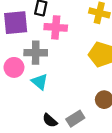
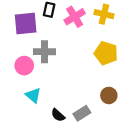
pink cross: (56, 27) -> (75, 17), moved, turned -36
cyan triangle: (40, 82) -> (33, 95), moved

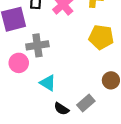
cyan triangle: (33, 95) -> (48, 83), moved

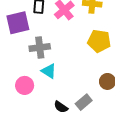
pink circle: (19, 63) -> (25, 85), moved
cyan triangle: (48, 83) -> (49, 71), moved

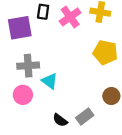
gray cross: (40, 47) -> (28, 66), moved

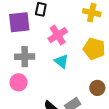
pink cross: (70, 17) -> (58, 35), moved
cyan triangle: (50, 81) -> (61, 61), moved

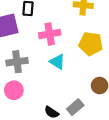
pink cross: (58, 35) -> (50, 34), turned 30

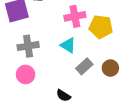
pink cross: (50, 34) -> (75, 16), moved
gray rectangle: (75, 107) -> (84, 66), moved

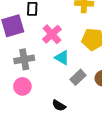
pink cross: (75, 16) -> (52, 34), moved, turned -30

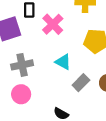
pink cross: (52, 34) -> (53, 24), moved

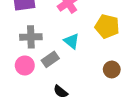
gray rectangle: (81, 83) -> (50, 59), moved

